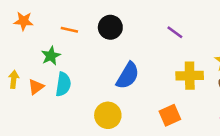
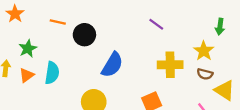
orange star: (24, 21) -> (15, 14), turned 30
black circle: (110, 27) -> (84, 35), moved
green star: (51, 56) -> (28, 49), moved

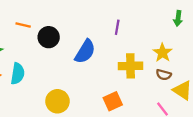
purple line: (156, 24) -> (117, 27), turned 64
green arrow: (220, 27) -> (178, 18), moved
blue semicircle: (112, 65) -> (85, 52), moved

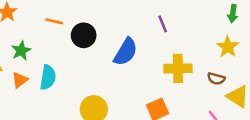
purple line: (117, 27) -> (163, 24), turned -32
yellow star: (163, 53) -> (228, 47), moved

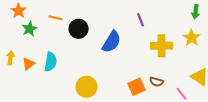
green star: (21, 51) -> (30, 29), moved
yellow cross: (178, 68) -> (162, 46), moved
brown semicircle: (216, 79) -> (157, 82), moved

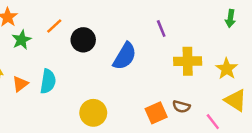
orange line: (56, 18) -> (54, 26), turned -56
yellow star: (192, 38) -> (227, 69), moved

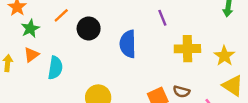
blue semicircle: (125, 56) -> (128, 44), turned 148
orange triangle: (20, 84) -> (31, 55), moved

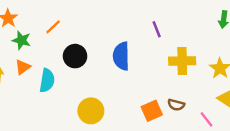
green star: (30, 28) -> (21, 40), turned -30
black circle: (89, 28) -> (75, 56), moved

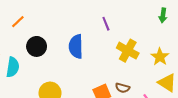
yellow cross: (182, 61) -> (128, 51), turned 30

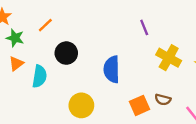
blue semicircle: (76, 46) -> (112, 69), moved

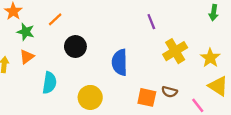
yellow cross: (169, 58) -> (175, 51), turned 30
cyan semicircle: (39, 76) -> (49, 83), moved
orange square: (140, 105) -> (147, 97), turned 36

